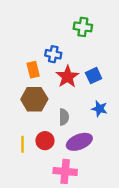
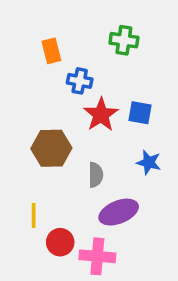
orange rectangle: (33, 70) -> (51, 51), moved
blue square: (94, 76) -> (140, 113), turned 35
red circle: (45, 141) -> (60, 242), moved

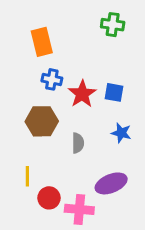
green cross: (124, 40) -> (113, 25), moved
orange rectangle: (51, 51) -> (42, 42), size x1.4
blue cross: (80, 81) -> (52, 79), moved
purple ellipse: (119, 212) -> (111, 183), moved

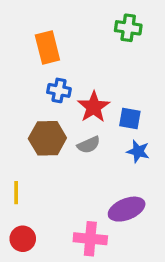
blue square: (114, 92) -> (130, 118), moved
gray semicircle: (78, 143) -> (89, 145), moved, turned 66
yellow line: (27, 176) -> (16, 193), moved
red circle: (49, 198) -> (23, 239), moved

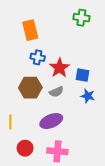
purple ellipse: (127, 209) -> (51, 121), moved
red circle: (23, 239) -> (25, 148), moved

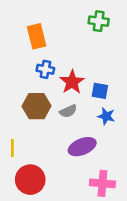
purple ellipse: (51, 121) -> (82, 147), moved
red circle: (25, 148) -> (30, 180), size x1.5
pink cross: (57, 151) -> (102, 183), moved

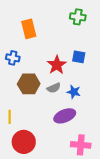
blue cross: (45, 69) -> (13, 58), moved
blue square: (100, 91) -> (79, 57), moved
blue star: (106, 116) -> (74, 92), moved

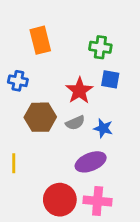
green cross: (78, 17) -> (100, 47), moved
red circle: (24, 142) -> (60, 200), moved
pink cross: (81, 145) -> (98, 201), moved

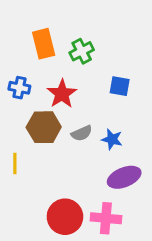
green cross: (100, 47) -> (82, 51), moved, turned -35
red star: (79, 91) -> (62, 94), moved
purple ellipse: (91, 162) -> (124, 177), moved
yellow line: (14, 163) -> (15, 164), moved

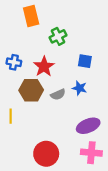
orange rectangle: (44, 44) -> (31, 16), moved
blue star: (112, 139) -> (80, 88), moved
pink cross: (106, 218) -> (91, 153), moved

